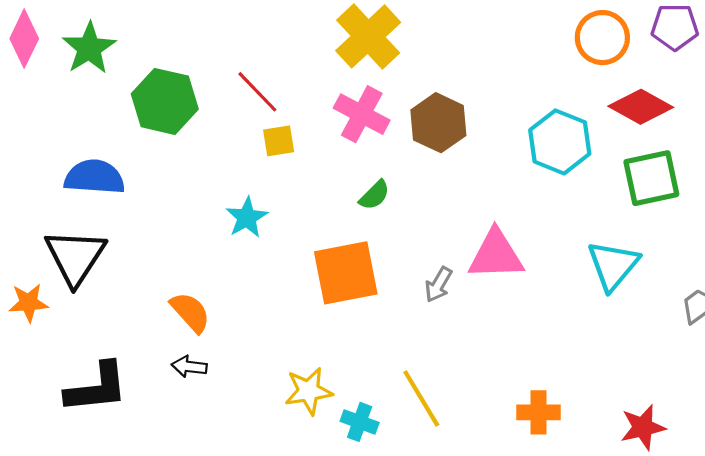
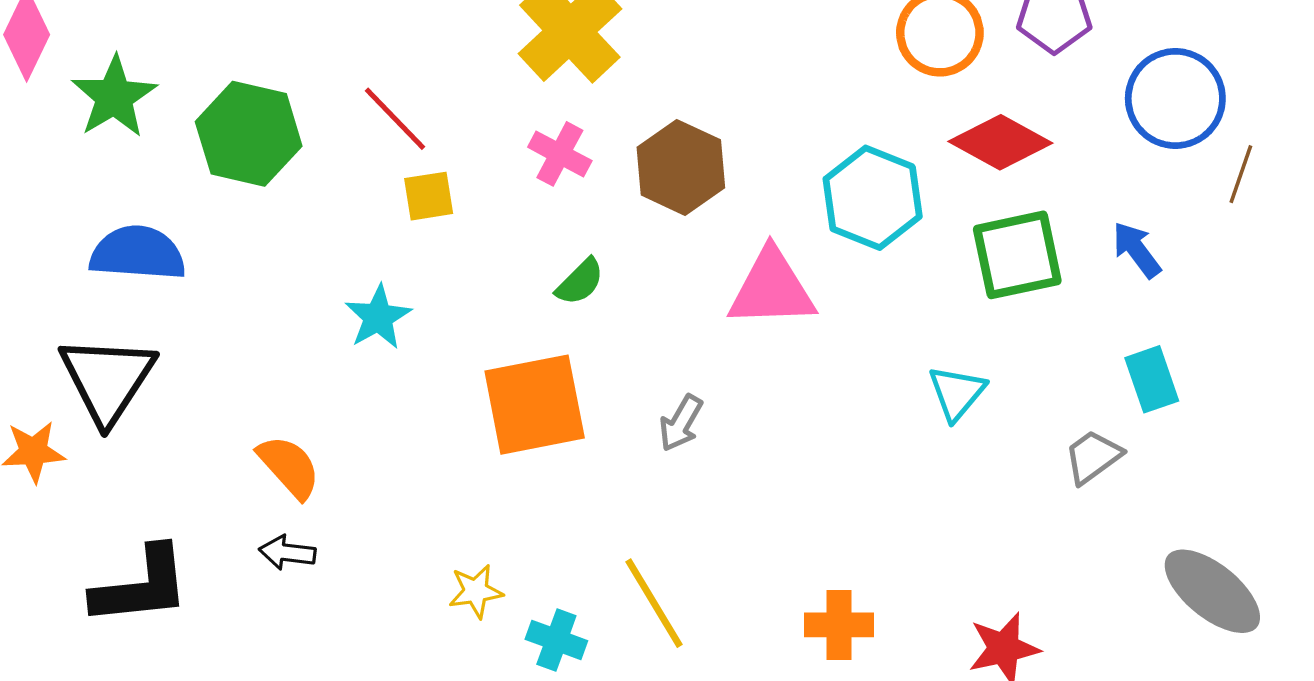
green star: (89, 48) -> (114, 97), moved
pink cross: (362, 114) -> (560, 154), size x0.7
pink triangle: (496, 255) -> (772, 289), moved
cyan triangle: (613, 265) -> (957, 393), size x0.7
yellow star: (308, 391) -> (476, 591), size x0.7

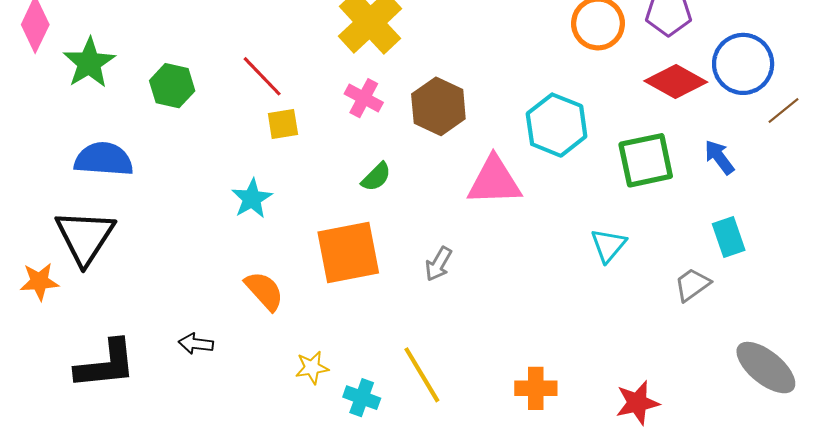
green hexagon: (249, 134) -> (172, 86), size x0.7
red diamond: (1000, 142) -> (676, 82), moved
brown line: (1241, 174) -> (784, 111), turned 32
orange semicircle: (289, 467) -> (264, 291), moved

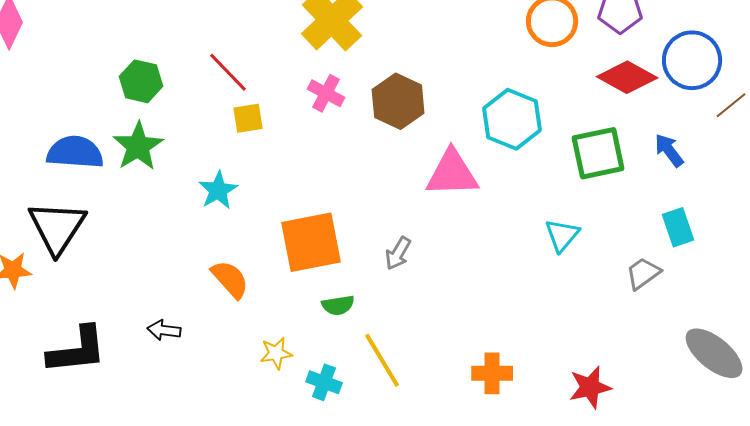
green star: (89, 63) -> (138, 146), moved
green semicircle: (376, 177) -> (338, 305), moved, turned 36

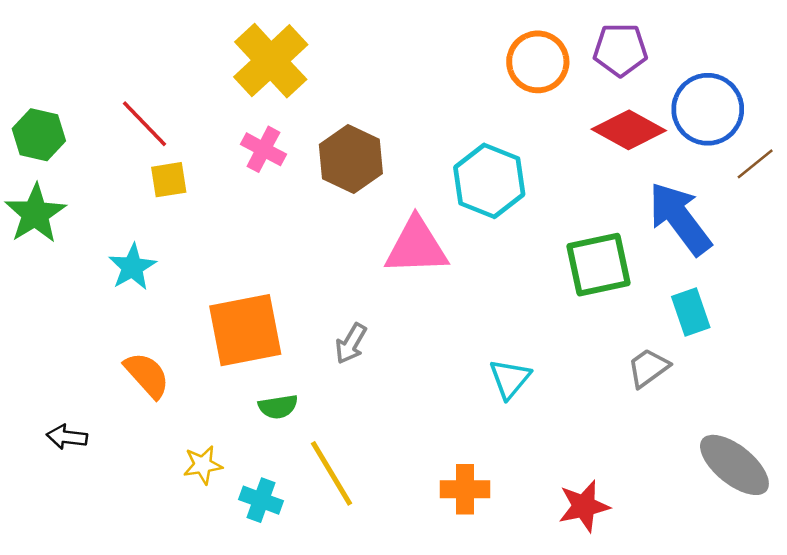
blue arrow: (669, 150) -> (680, 219), size x1.8
green square: (598, 153) -> (598, 265), moved
cyan triangle: (562, 235) -> (510, 379), moved

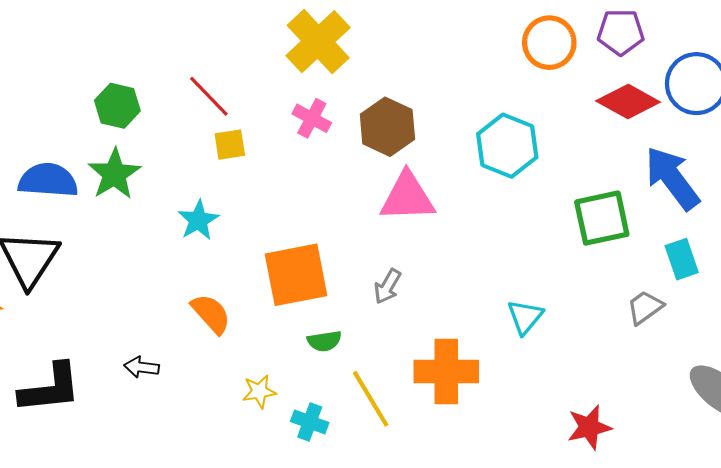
pink triangle: (416, 246) -> (407, 197), moved
orange cross: (465, 489) -> (446, 372), moved, size x1.5

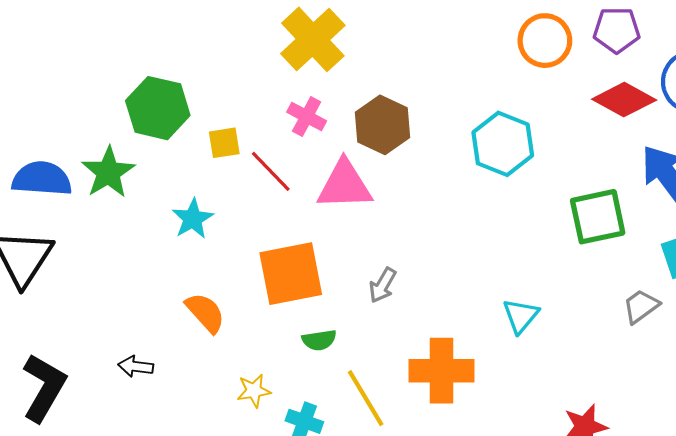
red line: (209, 96) -> (271, 171), moved
green hexagon: (117, 106) -> (158, 108), moved, size x1.4
pink triangle: (407, 197) -> (345, 185), moved
black L-shape: (50, 388) -> (44, 388), turned -54

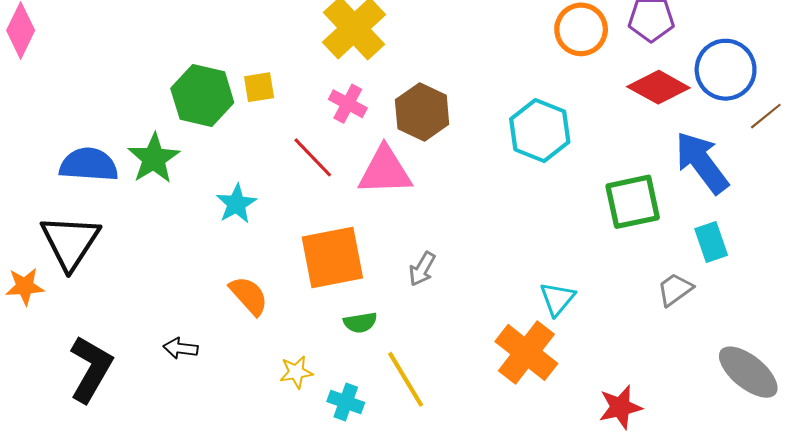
yellow square: (224, 143) -> (259, 87), moved
orange cross: (442, 371) -> (526, 352), moved, turned 38

